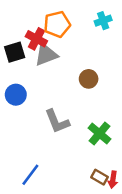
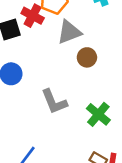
gray triangle: (46, 55) -> (69, 32), moved

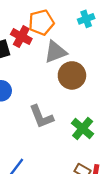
brown circle: (87, 57) -> (72, 75), size x1.5

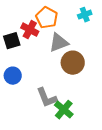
orange pentagon: (41, 22) -> (47, 18), turned -30
green cross: (83, 128) -> (64, 110), moved

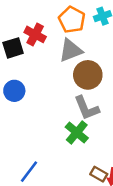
orange pentagon: (47, 18) -> (72, 20), moved
gray L-shape: (47, 98) -> (87, 108), moved

